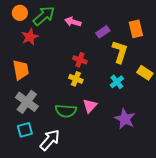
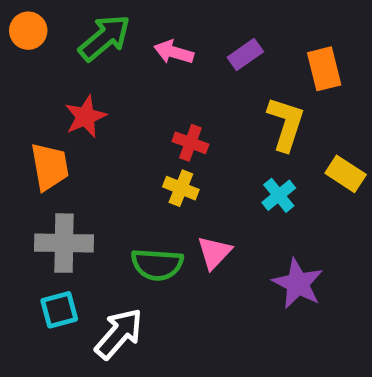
orange circle: (20, 13) -> (28, 31), moved
purple rectangle: (103, 32) -> (245, 55), moved
red star: (30, 37) -> (85, 117), moved
gray cross: (27, 102) -> (64, 243), turned -35

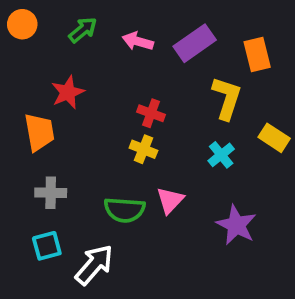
green arrow: (105, 38) -> (83, 30), size x0.7
purple rectangle: (245, 55) -> (195, 43), size x1.5
gray cross: (64, 243) -> (51, 193), size x0.7

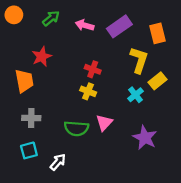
yellow rectangle: (274, 138) -> (158, 81), moved, turned -72
white arrow: (94, 265) -> (58, 162), size x0.7

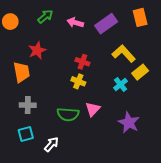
orange circle: (14, 15) -> (10, 22), moved
orange rectangle: (158, 33) -> (140, 17), moved
yellow L-shape: (139, 60) -> (124, 54), turned -60

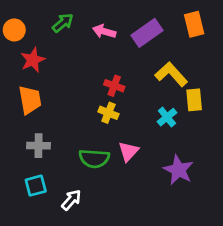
red star: (37, 50) -> (33, 60), moved
yellow rectangle: (140, 72) -> (194, 100), turned -56

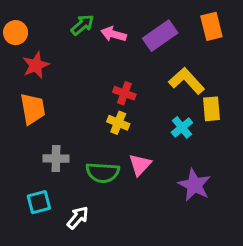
green arrow: (63, 23) -> (82, 25), moved
gray cross: (39, 146) -> (56, 159), moved

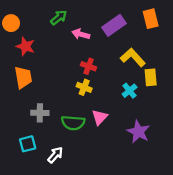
pink arrow: (114, 34) -> (81, 34), moved
red star: (36, 65) -> (25, 46), turned -30

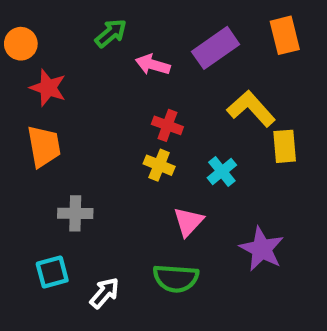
cyan cross: (130, 91) -> (222, 171), moved
green semicircle: (73, 123) -> (176, 278), moved

